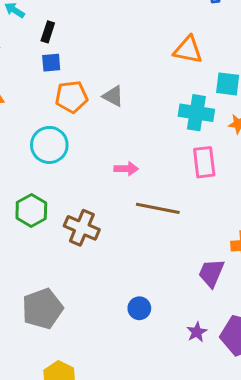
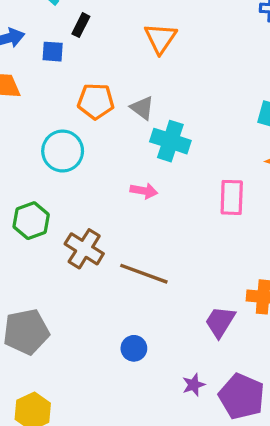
orange triangle: (188, 50) -> (160, 38), moved, turned 44
blue square: (51, 63) -> (53, 52), moved
cyan cross: (196, 113) -> (170, 141), moved
brown line: (158, 208) -> (144, 274), moved

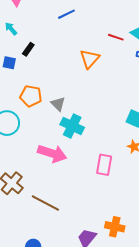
orange triangle: (160, 38) -> (90, 59), moved
pink arrow: (144, 191) -> (52, 154), size x1.8

